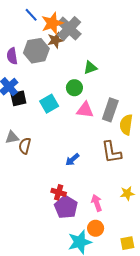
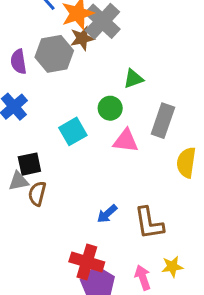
black square: (18, 98) -> (29, 164), moved
gray rectangle: (110, 110) -> (163, 121), moved
brown L-shape: (111, 152) -> (149, 223), moved
red cross: (59, 192) -> (87, 262), size x1.5
yellow star: (127, 193) -> (172, 267), moved

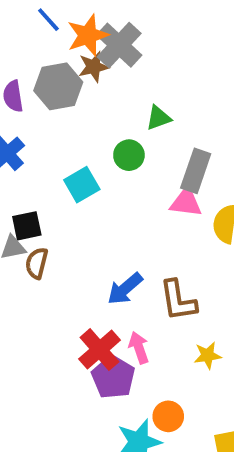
pink triangle: (126, 141) -> (186, 202), moved
blue arrow: (107, 214) -> (125, 289), size x1.4
red cross: (87, 262) -> (100, 350), turned 32
pink arrow: (143, 277) -> (139, 348), moved

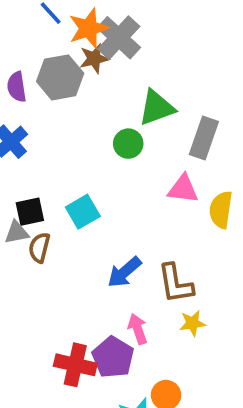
green triangle: (158, 118) -> (157, 108), size x1.5
gray rectangle: (196, 171) -> (204, 138), moved
cyan square: (82, 185) -> (83, 212), moved
red cross: (100, 350) -> (75, 365), moved, turned -36
yellow star: (208, 355) -> (192, 323), moved

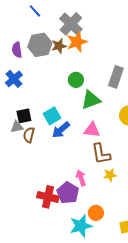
orange star: (89, 28) -> (77, 42), moved
brown star: (94, 59) -> (59, 46), moved
green triangle: (157, 108) -> (91, 100), moved
pink triangle: (183, 189) -> (92, 130), moved
blue arrow: (124, 272) -> (61, 130), moved

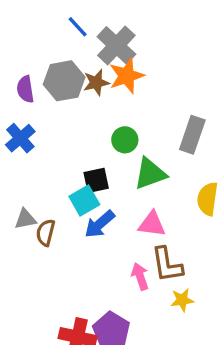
blue line: (35, 11) -> (78, 27), moved
black square: (24, 116) -> (96, 180), moved
pink arrow: (81, 178) -> (140, 276), moved

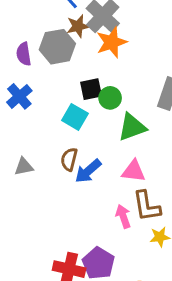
brown star: (96, 82) -> (78, 26), moved
black square: (96, 180) -> (91, 89), moved
cyan square: (84, 201) -> (75, 117), moved, turned -30
brown semicircle: (46, 233) -> (69, 159), moved

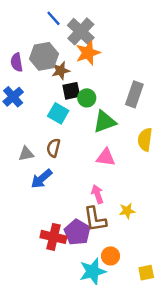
brown star: (78, 26) -> (61, 71), moved
gray triangle: (24, 167) -> (26, 154), moved
blue arrow: (88, 171) -> (42, 179), moved
brown L-shape: (147, 206) -> (95, 219), moved

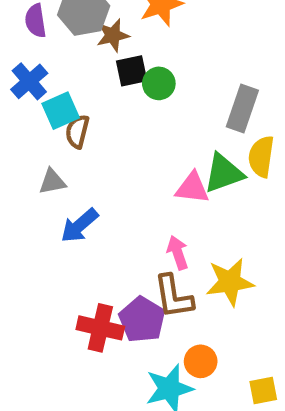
gray rectangle: (134, 94) -> (242, 109), moved
cyan square: (58, 113) -> (61, 111), moved, turned 36
green triangle: (105, 122) -> (224, 173), moved
brown semicircle: (53, 148) -> (77, 131), moved
yellow star: (127, 211) -> (230, 282), size x1.6

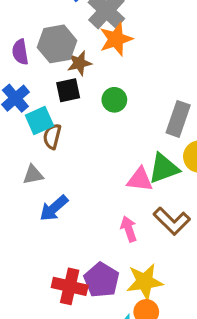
black square: (132, 71) -> (68, 90), moved
yellow star: (230, 282) -> (145, 282), moved
brown L-shape: (173, 297) -> (172, 221), moved, turned -36

